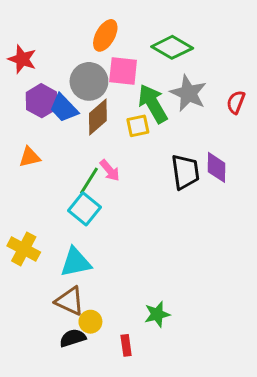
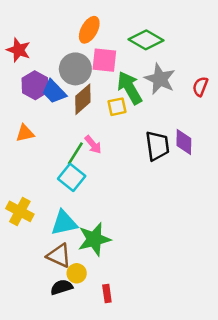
green star: (157, 314) -> (94, 239), moved, size x1.5

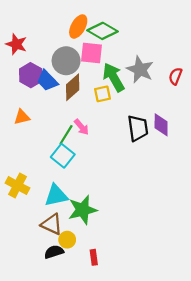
green diamond: (146, 40) -> (103, 31), moved

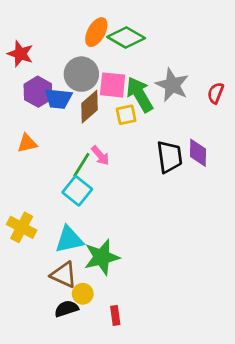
pink square: (91, 53) -> (113, 85), moved
blue trapezoid: (47, 81) -> (58, 99), turned -40

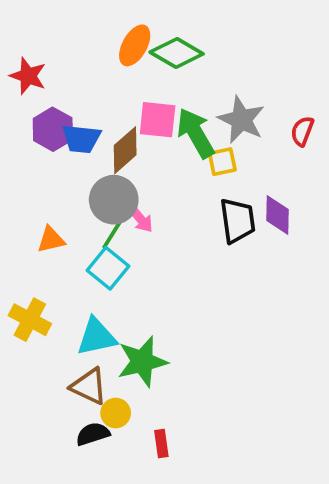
gray circle: (81, 74) -> (114, 200), moved
yellow square: (126, 115) -> (222, 162), moved
orange triangle: (27, 143) -> (51, 240), moved

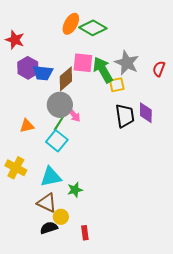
green star: (142, 362) -> (75, 190), size x0.6

